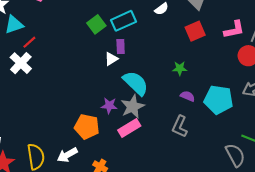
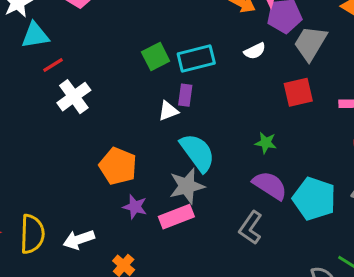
white cross: (21, 63) -> (74, 97), moved
purple semicircle: (188, 96) -> (270, 185), size x1.6
purple star: (109, 106) -> (135, 207), moved
orange pentagon: (87, 127) -> (118, 166), moved

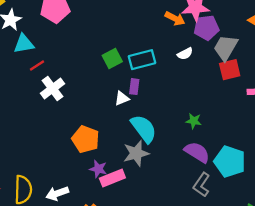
red square: (298, 92) -> (230, 70), moved
pink rectangle: (176, 217) -> (112, 178), moved
gray L-shape: (251, 228) -> (202, 185), moved

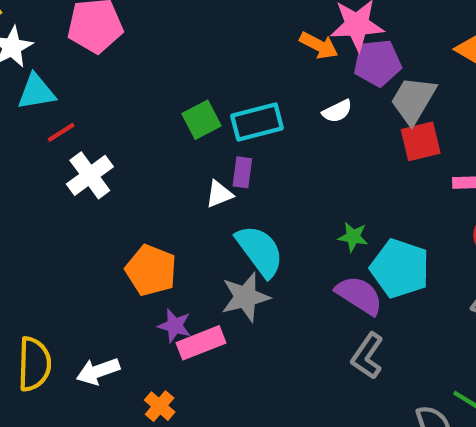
cyan pentagon: (230, 162) -> (400, 268), moved

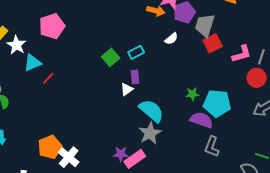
cyan rectangle: (257, 122) -> (136, 52), size x0.7
white cross: (90, 175) -> (69, 157), moved
orange pentagon: (151, 270) -> (50, 147), moved, turned -30

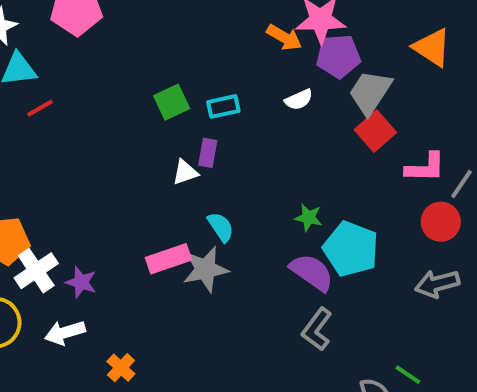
red square: (213, 43) -> (375, 131), turned -30
cyan semicircle: (151, 111) -> (221, 227), size x0.6
purple star: (121, 154) -> (81, 282), moved
pink rectangle: (135, 159) -> (169, 259), moved

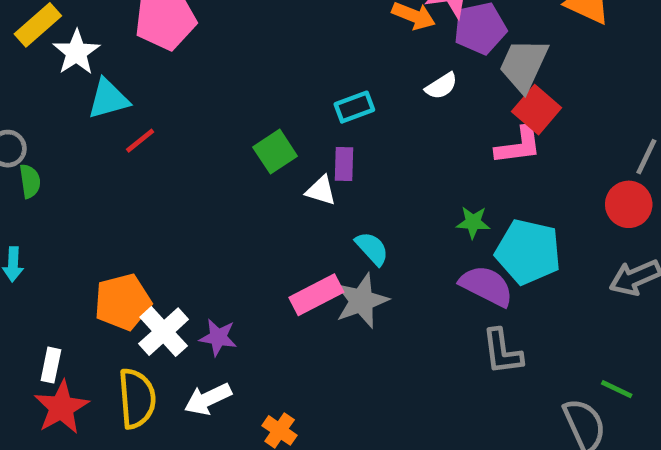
green square: (172, 102) -> (275, 152), moved
pink L-shape: (425, 167) -> (518, 146), moved
white triangle: (185, 172) -> (321, 191), turned 44
gray L-shape: (317, 329) -> (502, 352), turned -36

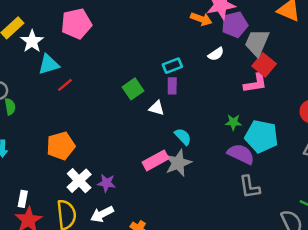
purple rectangle: (344, 164) -> (172, 86), moved
orange pentagon: (123, 302) -> (61, 146), moved

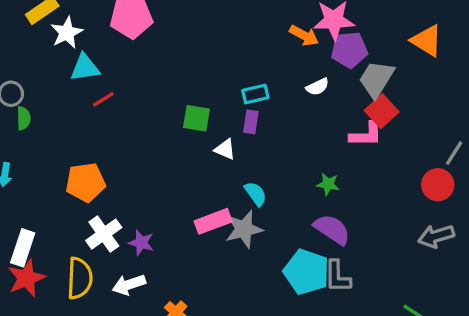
green square: (133, 89) -> (196, 118), turned 36
cyan pentagon: (261, 136) -> (306, 272), moved
white rectangle: (23, 199) -> (23, 248), size x1.5

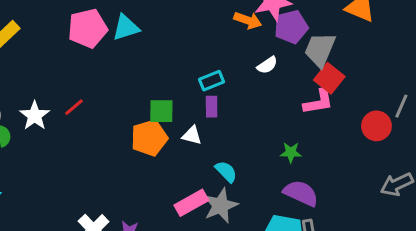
white star: (67, 33) -> (35, 116), moved
cyan triangle: (85, 68) -> (126, 28), moved
orange pentagon: (86, 182) -> (149, 138), moved
red circle: (438, 185) -> (376, 126), moved

